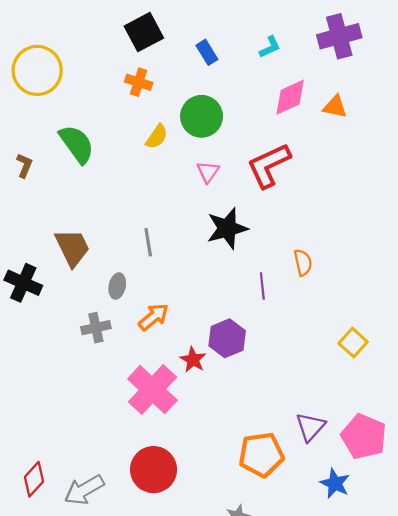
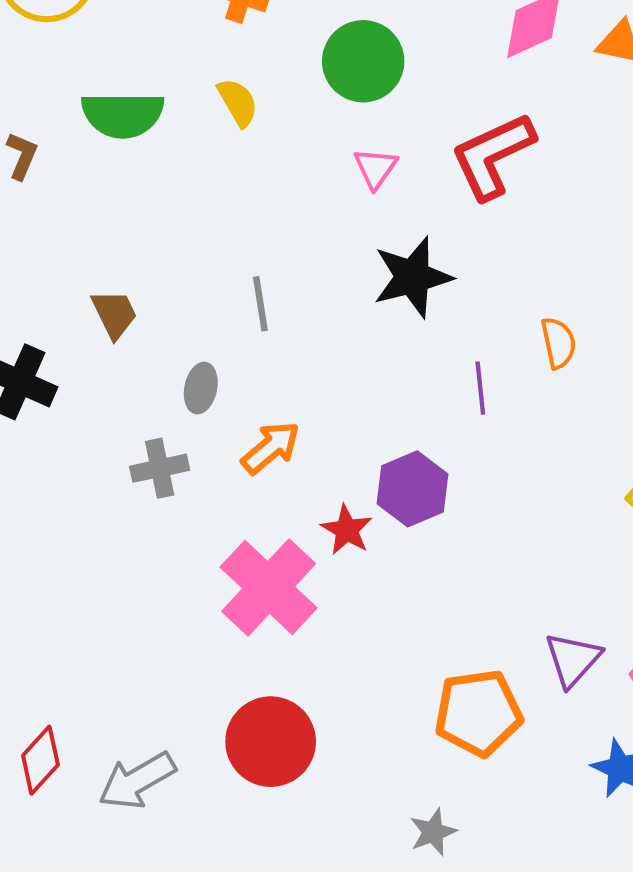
yellow semicircle: (157, 137) -> (238, 102), moved, turned -65
green semicircle: (77, 144) -> (123, 115), turned 126
brown trapezoid: (72, 248) -> (114, 314), size x0.7

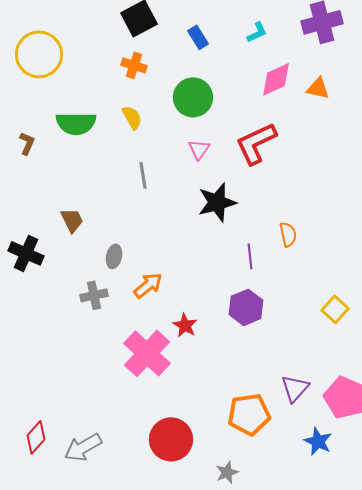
gray line: (260, 304) -> (143, 175), moved
purple hexagon: (412, 489) -> (246, 307), moved
red circle: (271, 742) -> (171, 439), moved

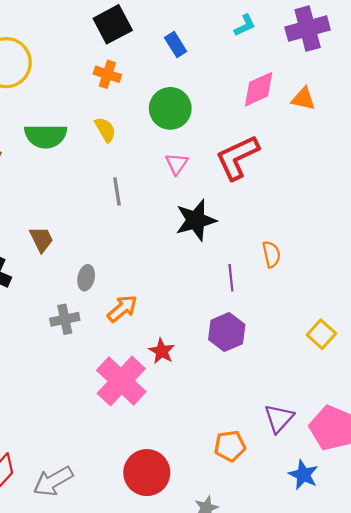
cyan L-shape: (257, 32) -> (245, 25), moved
orange pentagon: (249, 414) -> (230, 446), size x0.7

